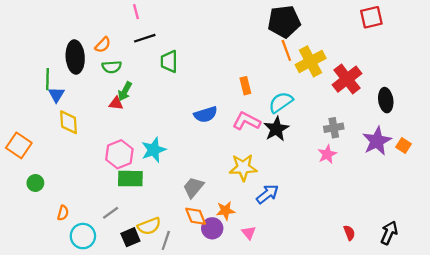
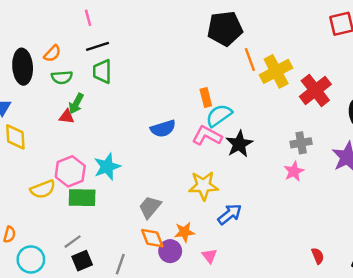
black pentagon: (284, 22) -> (225, 29), moved
green trapezoid: (169, 61) -> (102, 71), moved
cyan semicircle: (281, 102) -> (219, 115), moved
gray line: (111, 213) -> (73, 242), moved
yellow semicircle: (149, 226) -> (43, 189), moved

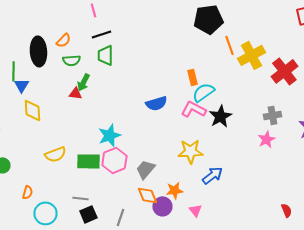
pink hexagon: (70, 171) -> (114, 160), moved
gray line: (73, 242) -> (80, 198), turned 42

